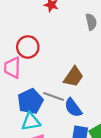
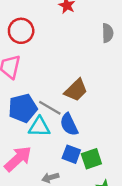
red circle: (28, 47) -> (21, 31), moved
cyan triangle: (31, 122) -> (39, 127), moved

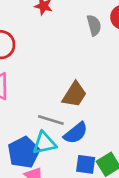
blue pentagon: (23, 108) -> (24, 152), moved
blue semicircle: (69, 124) -> (76, 133), turned -90

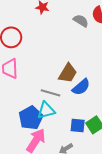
gray semicircle: (94, 25) -> (81, 21), turned -42
blue semicircle: (76, 133) -> (81, 87), moved

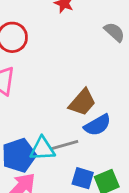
gray line: (51, 93) -> (64, 145), moved, turned -42

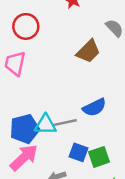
brown trapezoid: (82, 102) -> (88, 51), moved

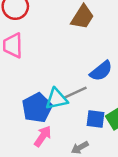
pink arrow: (24, 158) -> (43, 136), size x0.7

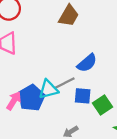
blue square: (95, 119) -> (83, 96), moved
pink arrow: (43, 136) -> (14, 101), moved

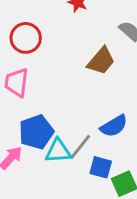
gray line: (65, 83) -> (80, 147), turned -35
blue pentagon: (31, 98) -> (36, 132), moved

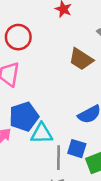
brown trapezoid: (101, 61) -> (81, 59), turned 80
gray line: (80, 147) -> (59, 158), moved, turned -40

